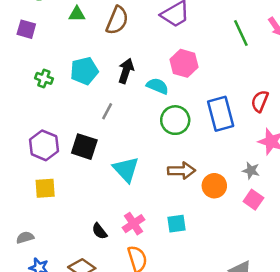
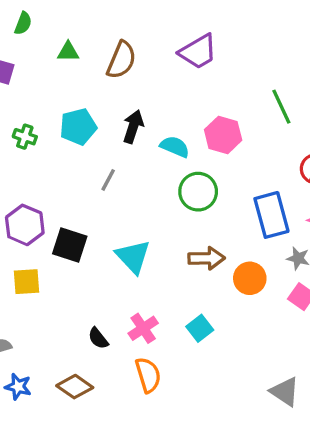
green line: (241, 33) -> (281, 107), moved
pink hexagon: (184, 63) -> (223, 135), moved
blue rectangle: (221, 114) -> (271, 215), moved
black square: (84, 147) -> (70, 245), moved
cyan square: (176, 224) -> (200, 328), turned -30

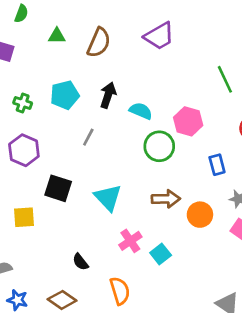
pink hexagon: (223, 135) -> (188, 121), moved
blue rectangle: (271, 215) -> (217, 165), size x0.6
purple hexagon: (25, 225) -> (24, 150), moved
pink cross: (143, 328) -> (130, 241), moved

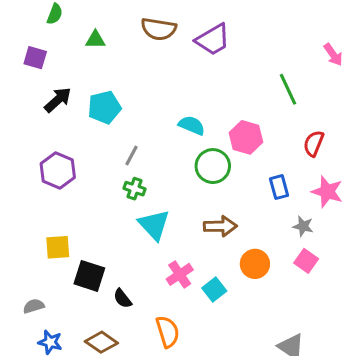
brown semicircle: (99, 43) -> (159, 29), moved, turned 76
black arrow: (108, 95) -> (58, 100), moved, turned 30
green cross: (23, 103) -> (135, 189), moved
black square: (58, 188) -> (89, 276), moved
orange circle: (200, 215) -> (255, 264), moved

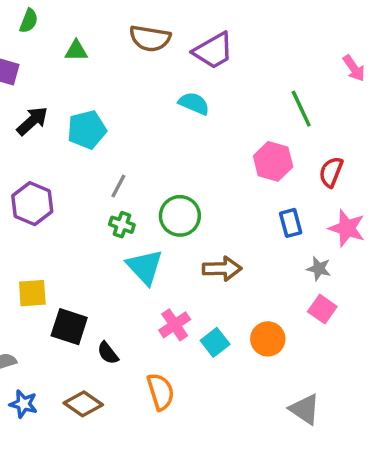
cyan semicircle: (192, 125) -> (194, 103), moved
pink hexagon: (246, 137) -> (273, 161), moved
green circle: (213, 166) -> (180, 216), moved
orange circle: (255, 264) -> (268, 339), moved

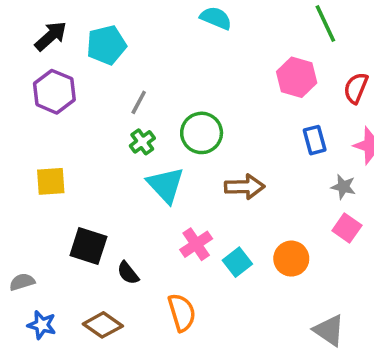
purple hexagon: (32, 204) -> (54, 92), moved
green cross: (122, 225) -> (142, 142), turned 35
yellow square: (32, 293) -> (51, 181), moved

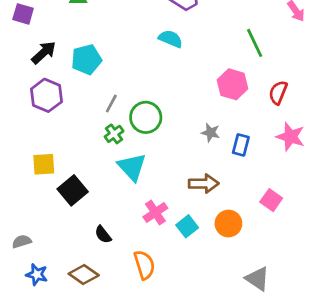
green circle: (202, 133) -> (146, 117), moved
blue rectangle: (315, 140) -> (241, 145), moved, turned 30
brown arrow: (245, 187) -> (204, 184), moved
gray star: (343, 187) -> (211, 133), moved
black square: (88, 246) -> (73, 190), moved, turned 32

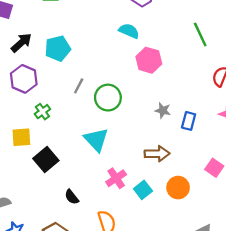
pink hexagon: (233, 84) -> (149, 60), moved
green cross: (114, 134) -> (42, 112), moved

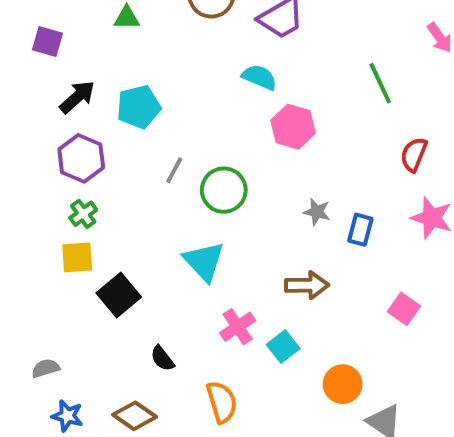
green cross: (42, 112) -> (83, 214), moved
orange circle: (178, 188) -> (343, 384), moved

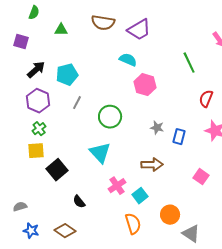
gray line: (174, 170) -> (77, 103), moved
orange semicircle: (222, 402) -> (133, 224), moved

